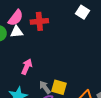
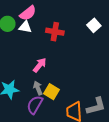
red cross: (39, 21) -> (55, 32), moved
pink arrow: (27, 67) -> (40, 65), moved

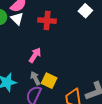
white triangle: (25, 27) -> (17, 19), turned 40

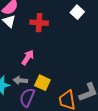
gray arrow: (35, 78) -> (20, 80), moved, turned -56

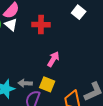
pink arrow: (28, 57) -> (53, 59), moved

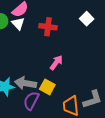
gray arrow: (25, 83) -> (26, 83), size x1.5

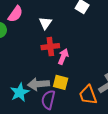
white triangle: (18, 23) -> (45, 23), moved, turned 32
red cross: (48, 27) -> (50, 47), moved

